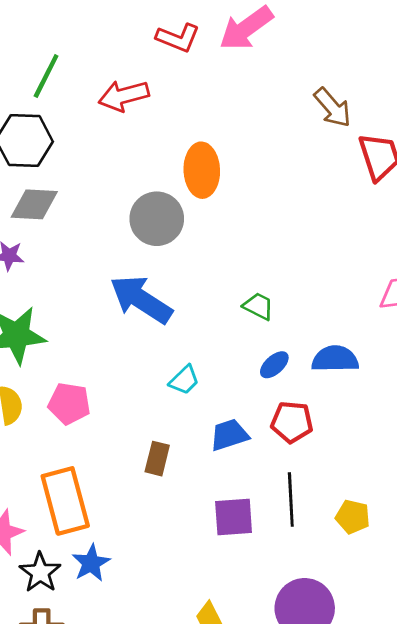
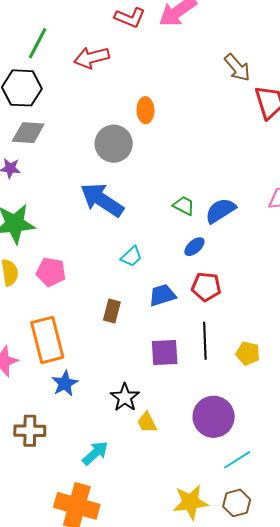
orange ellipse: (202, 170) -> (145, 110), size x0.7
blue semicircle: (335, 359) -> (220, 211), moved, turned -32
black star: (40, 572) -> (125, 397), moved

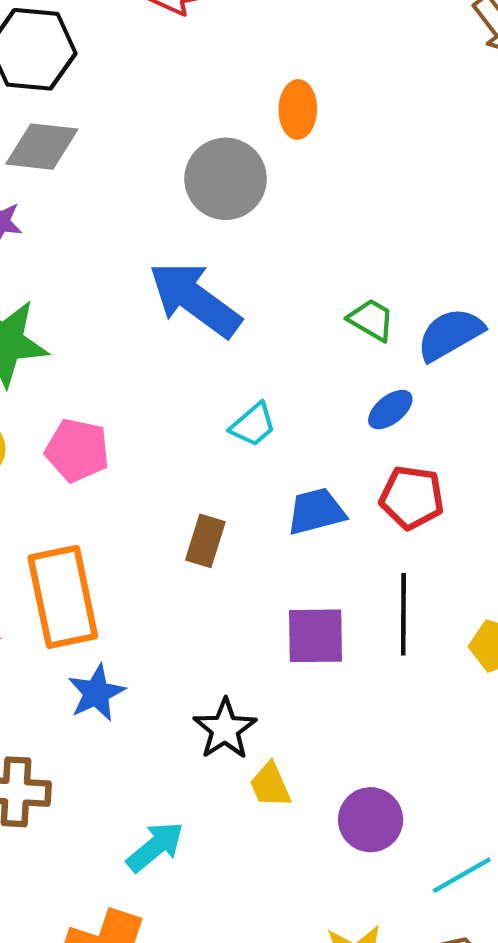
purple circle: (214, 417) -> (371, 820), moved, size x0.7

